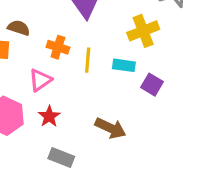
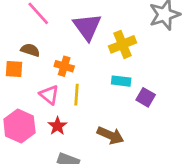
yellow cross: (143, 31) -> (122, 44), moved
yellow line: (88, 60) -> (76, 95), moved
pink triangle: (40, 80) -> (49, 95), turned -45

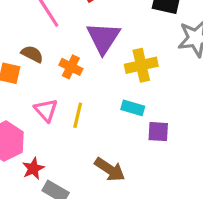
orange cross: (64, 66) -> (71, 67), moved
purple square: (146, 97) -> (158, 132), turned -36
red star: (57, 126) -> (33, 168), moved

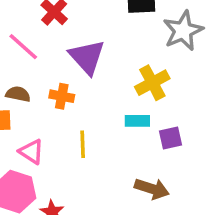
yellow cross: (141, 65) -> (152, 83), moved
pink triangle: (46, 110) -> (31, 152), moved
brown arrow: (110, 169) -> (152, 189), moved

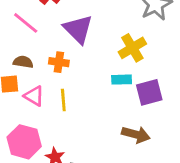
purple square: (171, 138) -> (149, 92), size x1.4
yellow line: (83, 144) -> (63, 100), moved
pink triangle: (31, 152) -> (34, 96), moved

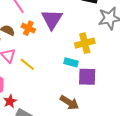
orange cross: (59, 62) -> (28, 28), moved
yellow line: (63, 100) -> (27, 64), turned -63

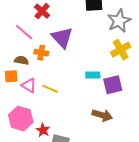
yellow cross: (85, 43) -> (121, 50), moved

